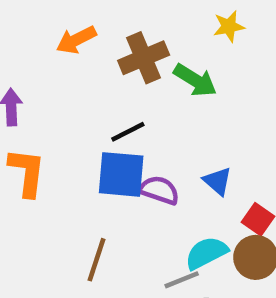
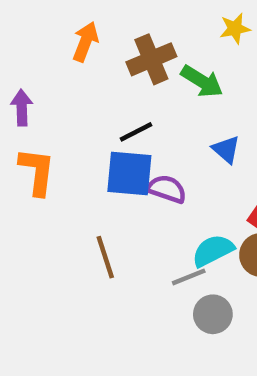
orange arrow: (76, 40) -> (85, 42), turned 138
blue triangle: (218, 181) -> (226, 149), moved
brown line: (96, 260) -> (105, 257), turned -36

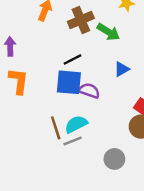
blue triangle: (226, 149) -> (122, 69), turned 49
cyan semicircle: (213, 251) -> (76, 124), moved
gray line: (189, 277) -> (72, 141), moved

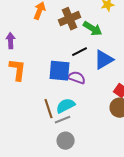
black line: (72, 59) -> (80, 52), moved
blue triangle: (122, 69) -> (104, 60), size x1.5
gray circle: (114, 159) -> (66, 141), moved

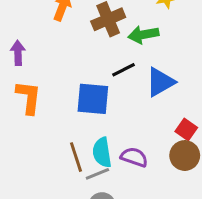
green arrow: (93, 29) -> (143, 35), turned 138
purple semicircle: (77, 78) -> (134, 157), moved
cyan semicircle: (66, 106) -> (102, 152), turned -72

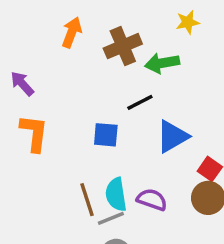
purple arrow: (18, 53) -> (22, 84), turned -40
blue triangle: (160, 82) -> (172, 136), moved
blue square: (93, 99) -> (106, 135), size x0.7

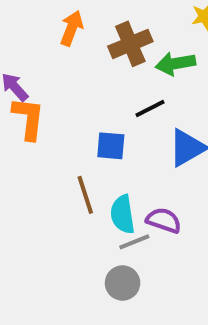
orange L-shape: (34, 133) -> (28, 118), moved
brown line: (87, 200) -> (85, 195), moved
gray line: (111, 218) -> (134, 242), moved

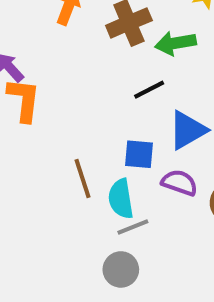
blue square: (111, 146) -> (139, 154), moved
purple semicircle: (164, 220) -> (179, 183), moved

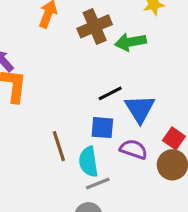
black line: (149, 90) -> (110, 93), moved
blue triangle: (188, 130) -> (140, 109), turned -32

